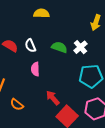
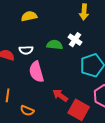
white semicircle: (30, 46) -> (26, 50), turned -56
pink semicircle: (35, 69) -> (36, 72), size x1.5

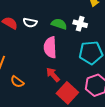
white cross: (75, 40) -> (80, 24), turned -32
pink semicircle: (36, 72) -> (50, 47), moved

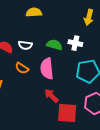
orange semicircle: (17, 82) -> (22, 68), moved
red square: (67, 93) -> (67, 113), turned -35

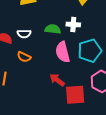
pink semicircle: (47, 69) -> (63, 52), moved

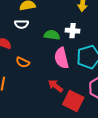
white semicircle: (24, 34) -> (22, 24), moved
red square: (75, 95) -> (73, 101), turned 30

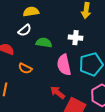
white semicircle: (22, 24) -> (25, 30), turned -40
green semicircle: (52, 35) -> (44, 43), moved

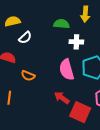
yellow semicircle: (31, 12) -> (13, 21), moved
green semicircle: (44, 43) -> (61, 24), moved

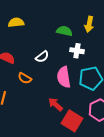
white semicircle: (25, 38) -> (42, 57), moved

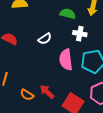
orange semicircle: (25, 78) -> (27, 95), moved
red arrow: (56, 104) -> (47, 92), moved

